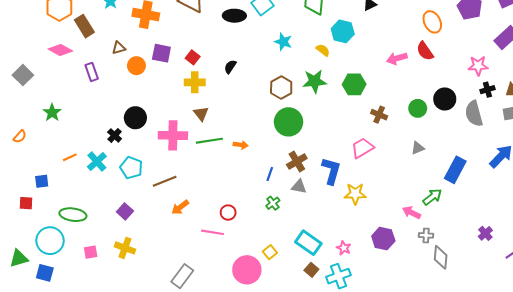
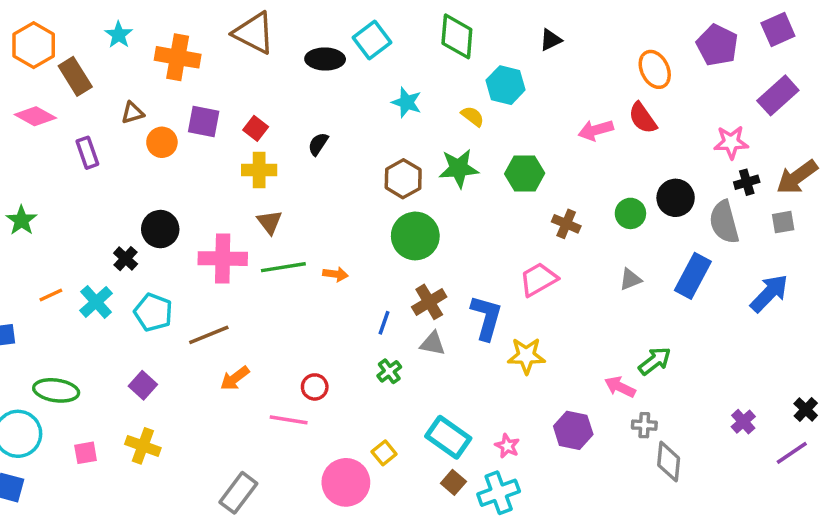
blue rectangle: (455, 170) -> (693, 276), moved

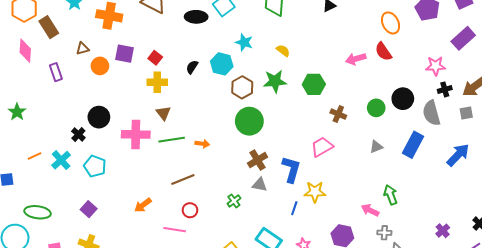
cyan hexagon: (506, 85) -> (222, 64), moved
pink diamond: (35, 116) -> (25, 51), turned 65
blue line: (384, 323) -> (294, 208), moved
brown line: (209, 335) -> (183, 180), moved
green arrow: (655, 361) -> (391, 195), turned -72

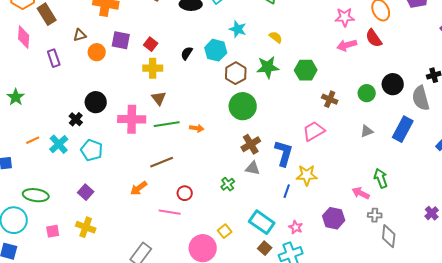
pink star: (436, 66) -> (345, 17), moved
brown line: (183, 180) -> (162, 162), moved

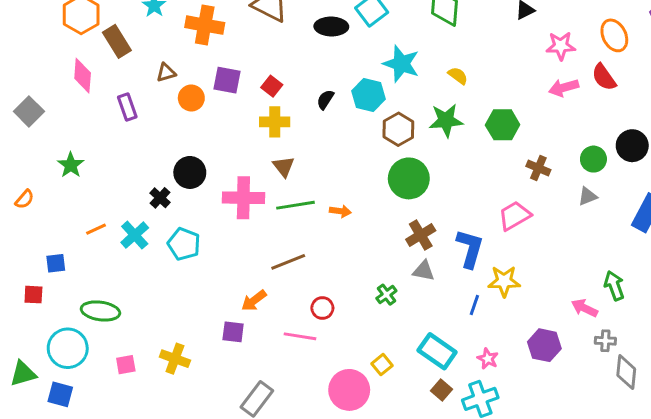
cyan star: (238, 29) -> (401, 64), size x1.4
gray triangle: (367, 131) -> (588, 196), moved
purple square: (86, 192) -> (233, 332), moved, turned -35

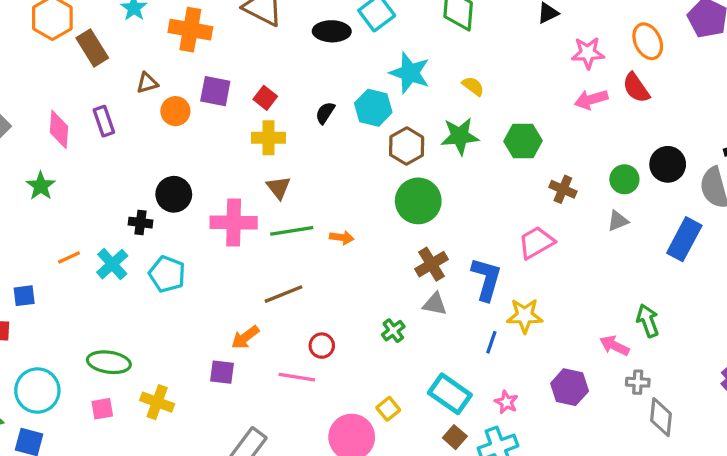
pink diamond: (83, 76) -> (59, 129), moved
black cross: (160, 198) -> (140, 223), turned -36
green ellipse: (100, 311) -> (109, 362), moved

